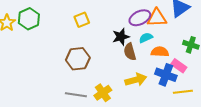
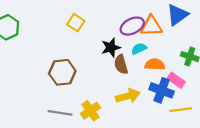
yellow square: (82, 20) -> (76, 23), moved, turned -35

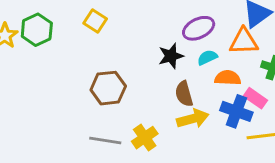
yellow square: (76, 23) -> (95, 21), moved
orange triangle: (151, 26) -> (244, 41), moved
brown semicircle: (121, 64) -> (184, 94), moved

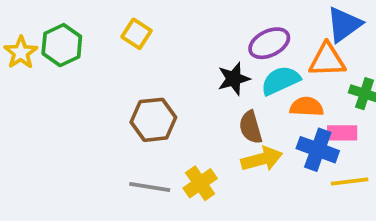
cyan semicircle: (207, 57) -> (280, 81), size x1.5
pink rectangle: (255, 98) -> (342, 133), turned -35

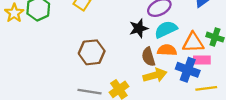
orange triangle: (327, 60) -> (193, 43), moved
orange semicircle: (307, 107) -> (167, 50), moved

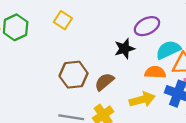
cyan semicircle: (166, 29) -> (168, 50), moved
brown semicircle: (148, 57) -> (104, 82), moved, turned 66

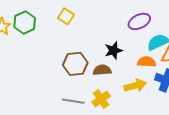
black star: (124, 49) -> (113, 50), moved
brown semicircle: (104, 82) -> (102, 70), turned 36

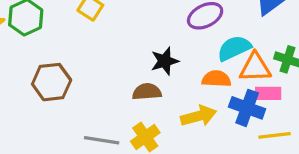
brown hexagon: (75, 64) -> (52, 82), moved

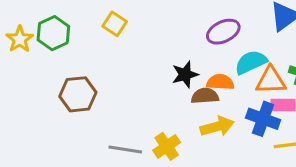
orange semicircle: (216, 79) -> (220, 82), moved
brown semicircle: (147, 92) -> (205, 96), moved

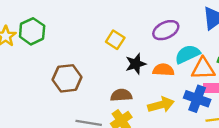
yellow square: (115, 24) -> (115, 40), moved
brown hexagon: (78, 94) -> (67, 78), moved
brown semicircle: (205, 96) -> (121, 95), moved

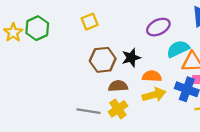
yellow square: (115, 40) -> (90, 22), moved, turned 35
orange semicircle: (163, 70) -> (152, 76), moved
brown hexagon: (67, 78) -> (103, 60), moved

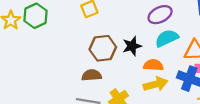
cyan semicircle: (178, 49) -> (167, 38), moved
brown semicircle: (118, 86) -> (92, 75), moved

